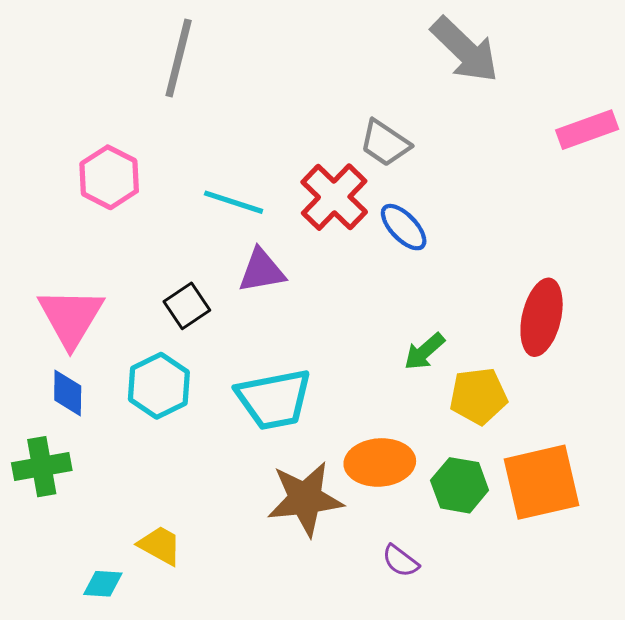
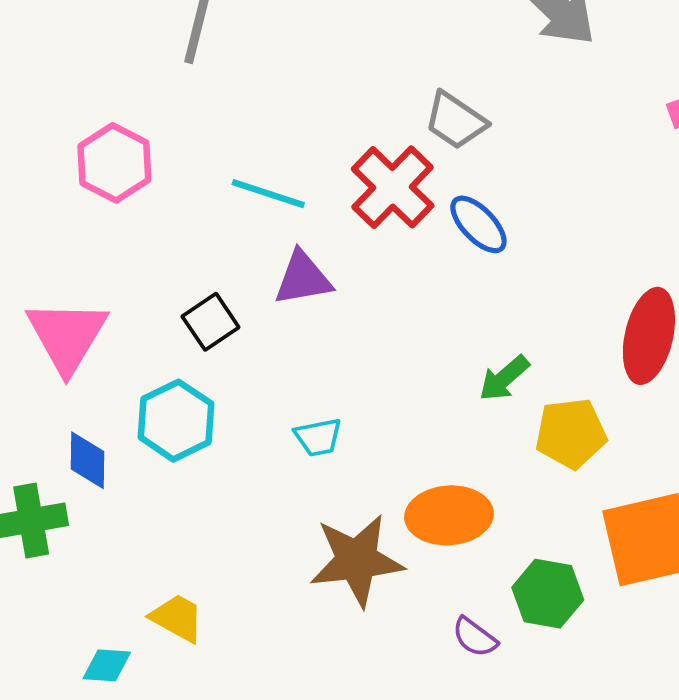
blue diamond: (68, 393) -> (87, 460), moved
cyan trapezoid: (274, 399) -> (318, 437), size x0.5
green hexagon: (460, 485) -> (548, 594), moved

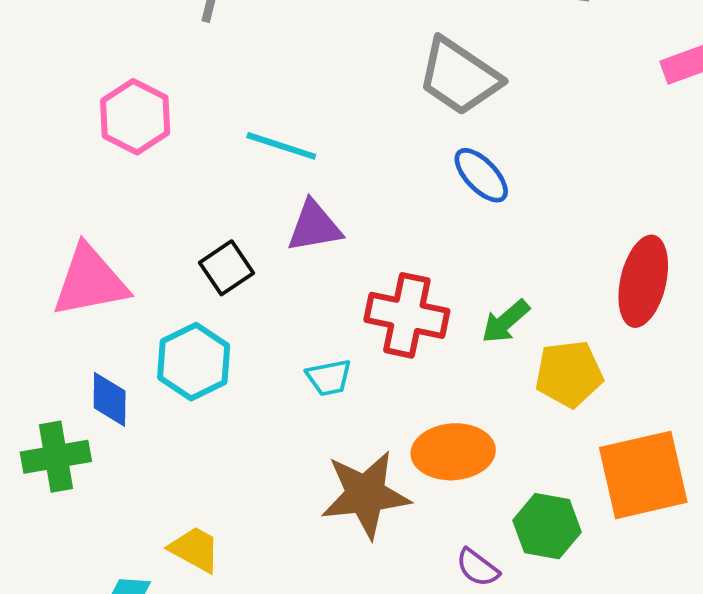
gray trapezoid: (455, 121) -> (459, 77), size x1.4
red cross: (393, 187) -> (407, 315), moved, turned -32
pink triangle: (67, 336) -> (90, 281), turned 48

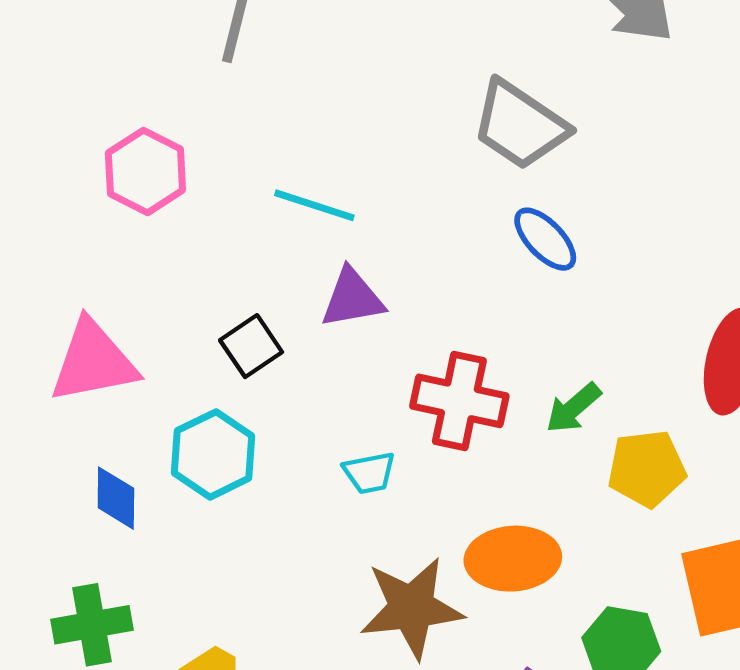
green cross: (56, 457) -> (92, 625), moved

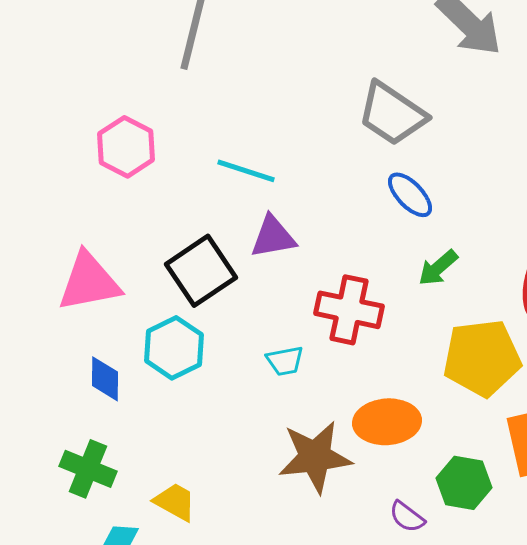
black square: (251, 346) -> (201, 271), size x1.6
green arrow: (573, 408) -> (438, 268), moved
yellow pentagon: (647, 469) -> (482, 358), size x1.4
green cross: (92, 625) -> (88, 469), turned 32

